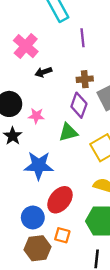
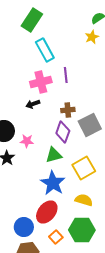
pink cross: (26, 46) -> (41, 82), moved, turned 35
blue star: (39, 165) -> (53, 183), moved, turned 30
orange square: (62, 235) -> (56, 237), moved, turned 32

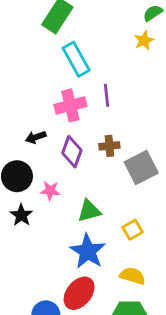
black arrow: (33, 104) -> (36, 137), moved
purple diamond: (63, 132) -> (72, 152), moved
yellow square: (84, 168) -> (132, 230), size x0.6

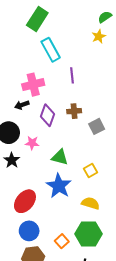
pink cross: (70, 105) -> (33, 85), moved
gray square: (141, 168) -> (97, 126), size x0.7
green triangle: (89, 211) -> (60, 157), turned 30
red ellipse: (79, 293) -> (25, 201), moved

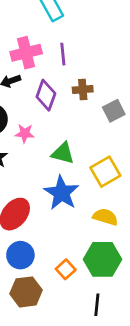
purple line: (72, 75) -> (63, 54), moved
yellow square: (90, 171) -> (105, 172), size x1.5

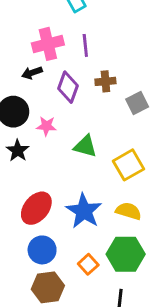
blue star: (61, 193) -> (84, 211), moved

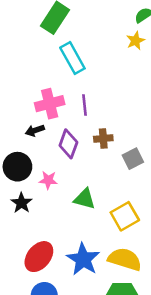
yellow semicircle: (129, 211) -> (125, 259), size x1.4

